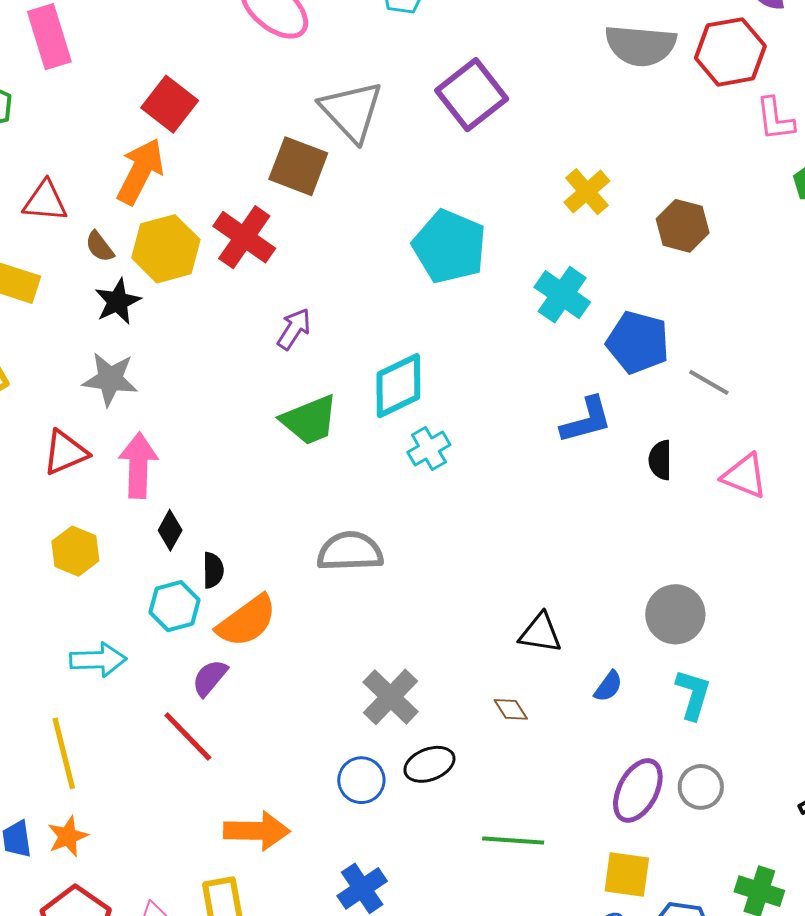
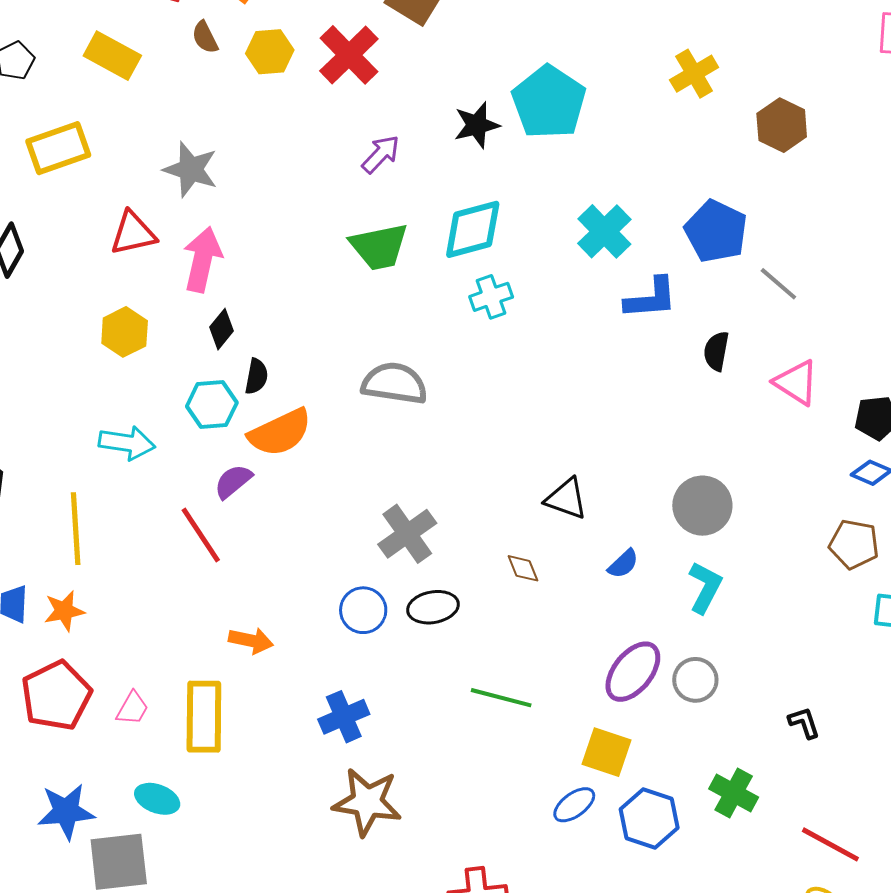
yellow hexagon: (166, 249) -> (270, 52), size x0.7
cyan cross: (562, 295) -> (604, 231), moved
black star: (118, 301) -> (477, 125), moved
orange arrow: (257, 831) -> (251, 641), size x0.7

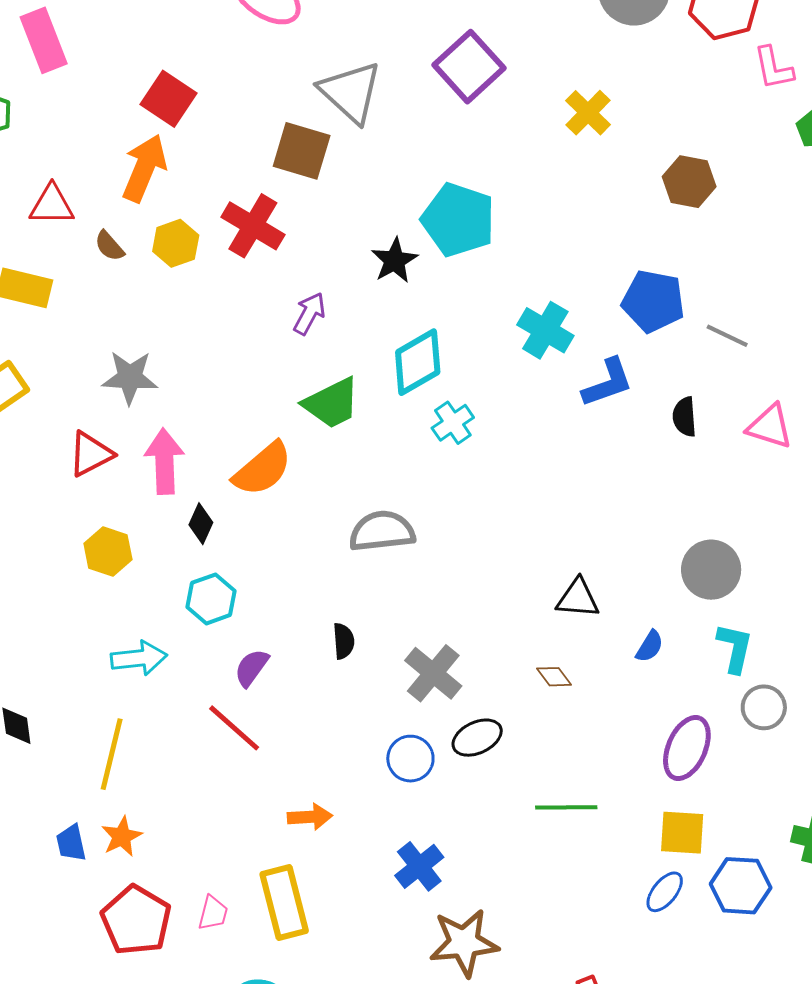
yellow cross: (694, 74) -> (588, 113), moved
black semicircle: (256, 376) -> (344, 641), moved
orange semicircle: (280, 432) -> (263, 469), moved
yellow line: (76, 529) -> (112, 754), turned 32
gray circle: (695, 680) -> (764, 707), moved

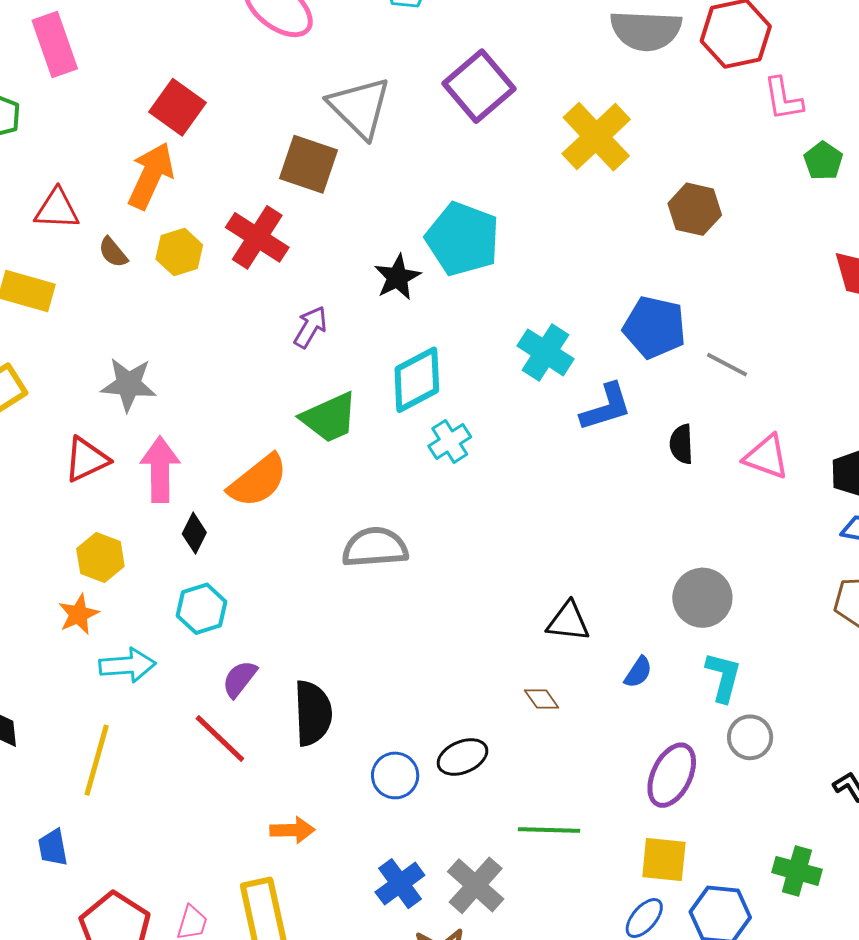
yellow cross: (588, 113) -> (596, 137), size x1.5
black semicircle: (344, 641) -> (313, 713), moved, size x1.8
gray cross: (433, 673) -> (476, 885), moved
orange star: (122, 837) -> (78, 614), moved

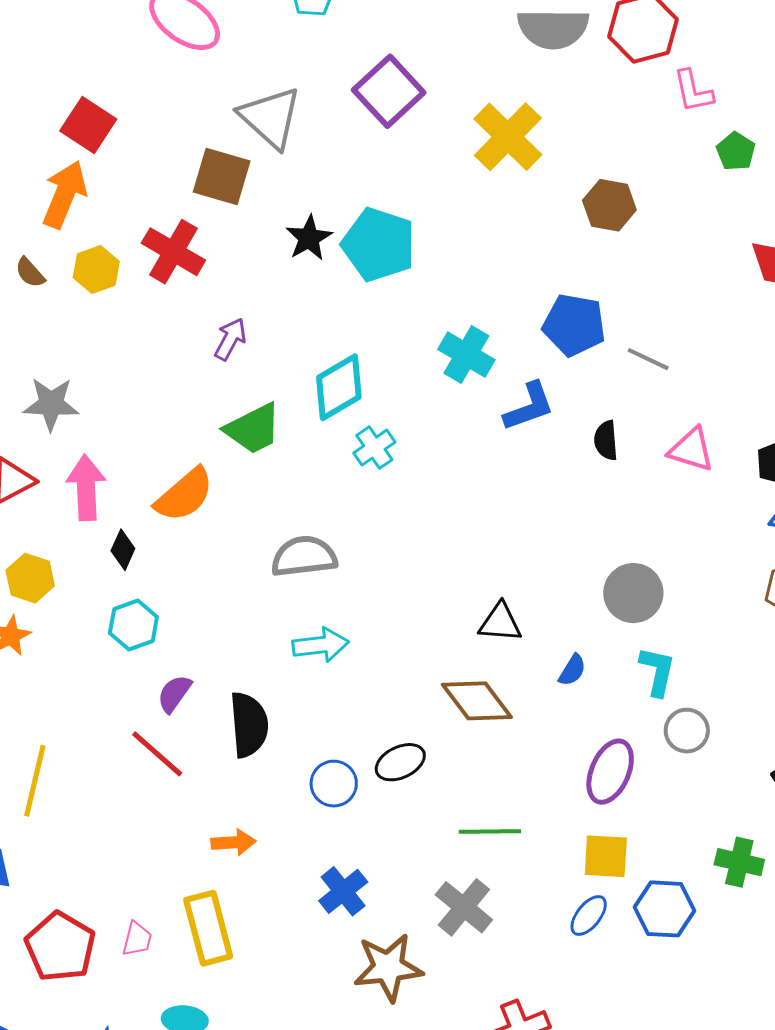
black star: (397, 277) -> (309, 238), moved
cyan arrow: (127, 665) -> (321, 645), moved
brown diamond: (542, 699) -> (477, 701), size x2.0
gray cross: (476, 885) -> (464, 907), moved

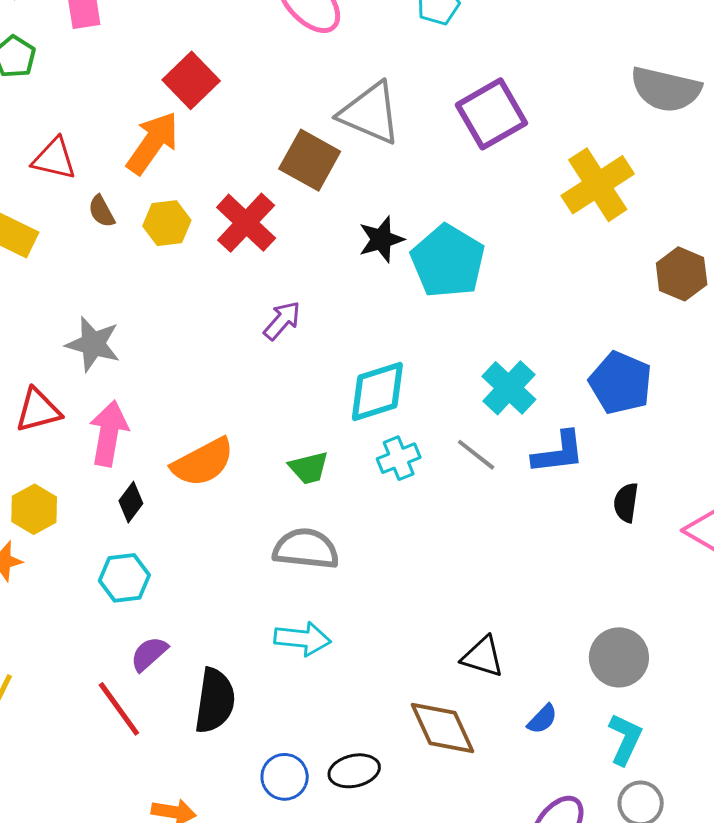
gray triangle: (270, 117) -> (370, 113), turned -32
gray line: (648, 359) -> (476, 455), moved
green trapezoid: (253, 429) -> (309, 468), moved, size x0.7

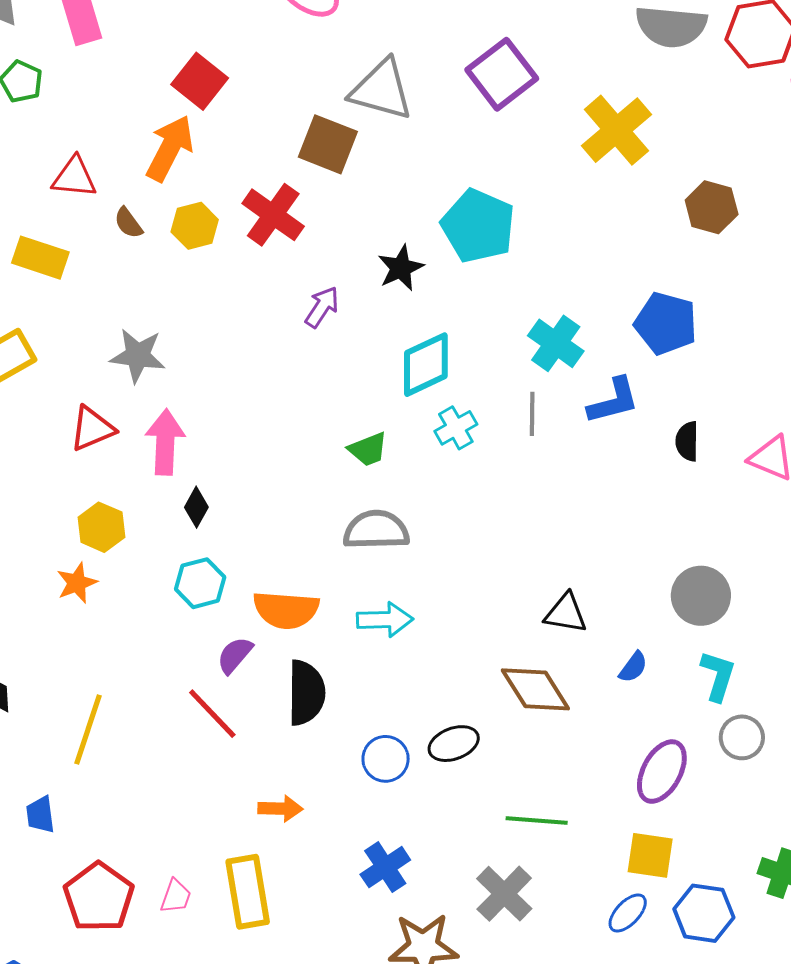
black star: (381, 239) -> (401, 268), moved
gray line: (476, 455) -> (532, 414), turned 60
orange semicircle: (203, 462) -> (286, 610), moved, turned 40

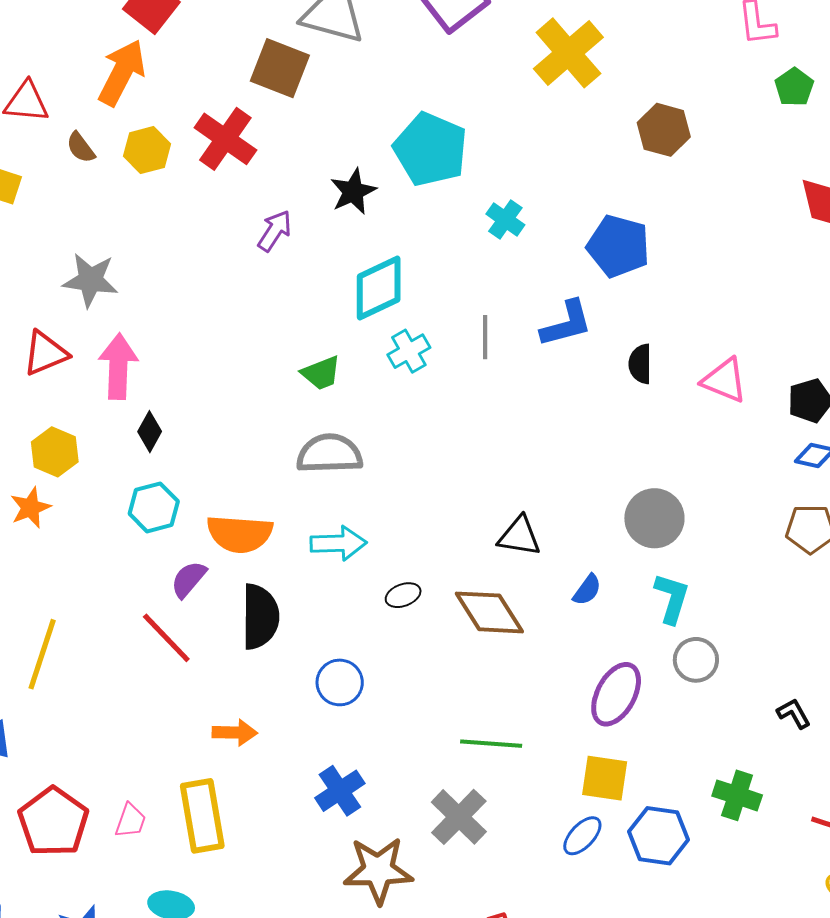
cyan cross: (556, 343) -> (505, 219), moved, size x0.7
black ellipse: (454, 744) -> (403, 595), moved, size x0.7

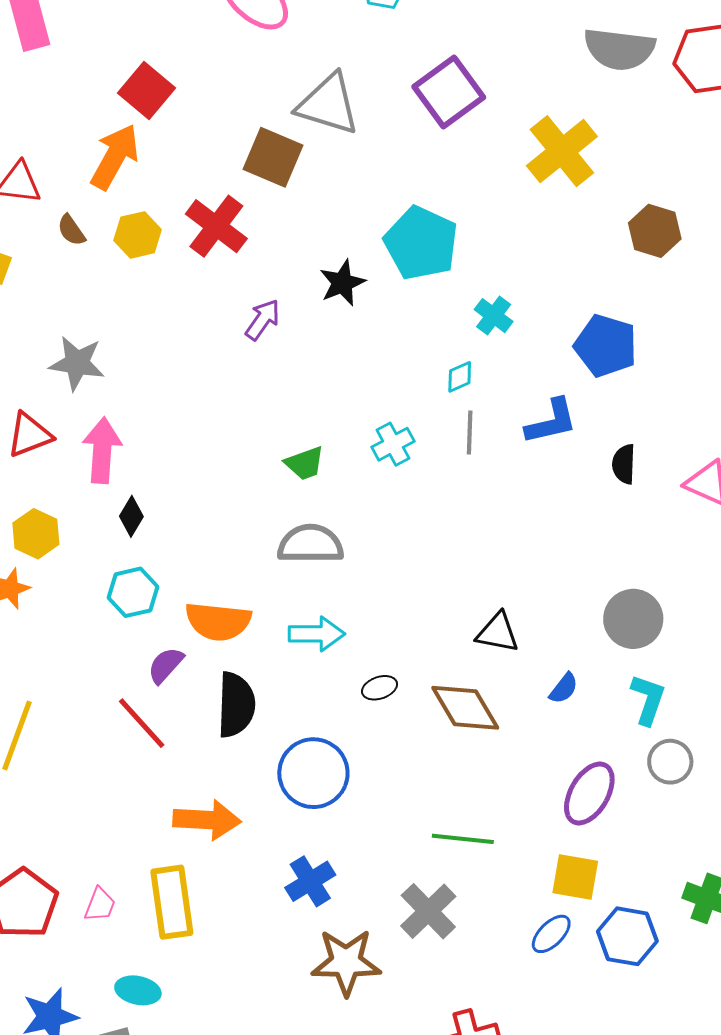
cyan diamond: (379, 288) -> (460, 377), moved, size x0.5
blue circle: (340, 682) -> (313, 773), size x1.5
orange arrow: (235, 733) -> (207, 820), size x1.5

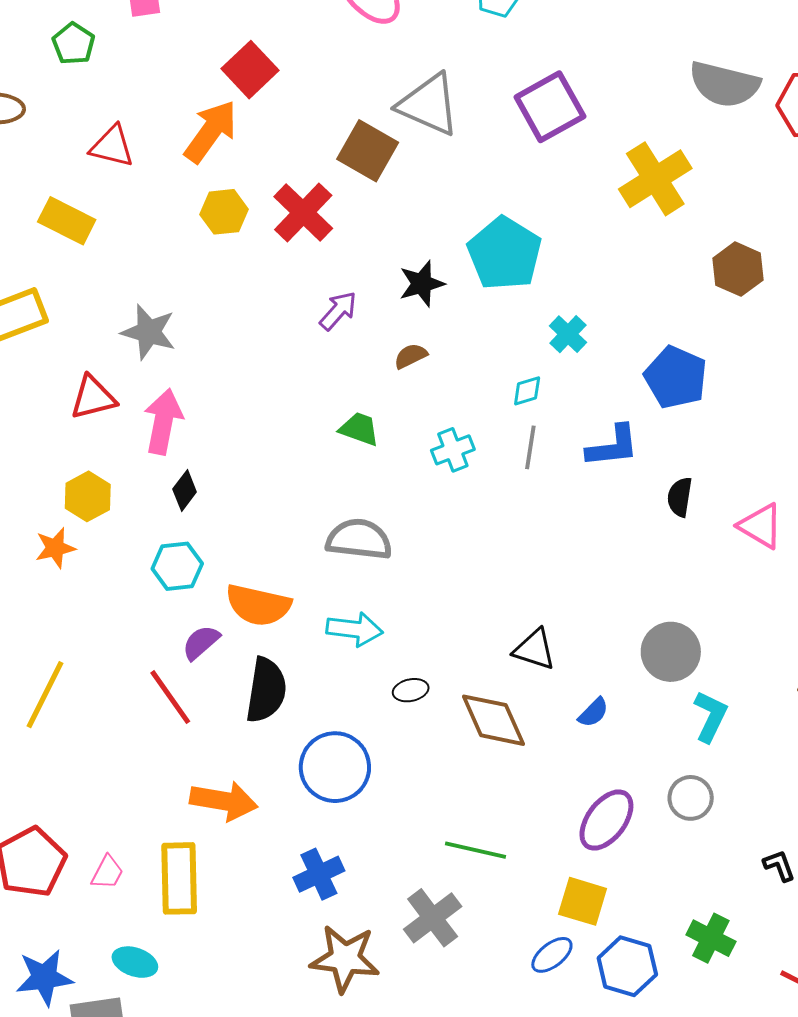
brown semicircle: (71, 230) -> (411, 356), moved, turned 92
green trapezoid: (305, 463) -> (359, 429), moved, turned -147
cyan L-shape: (648, 699) -> (710, 716), moved

